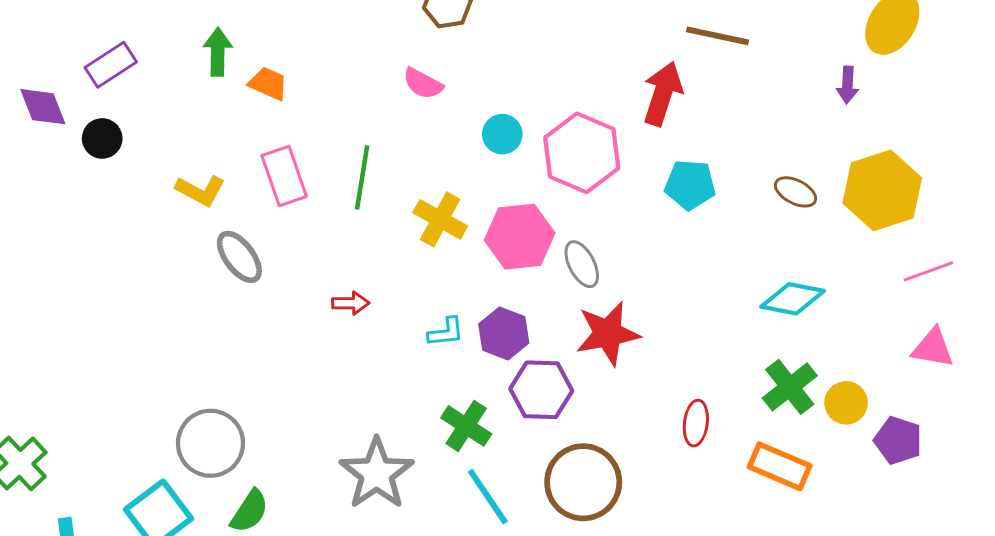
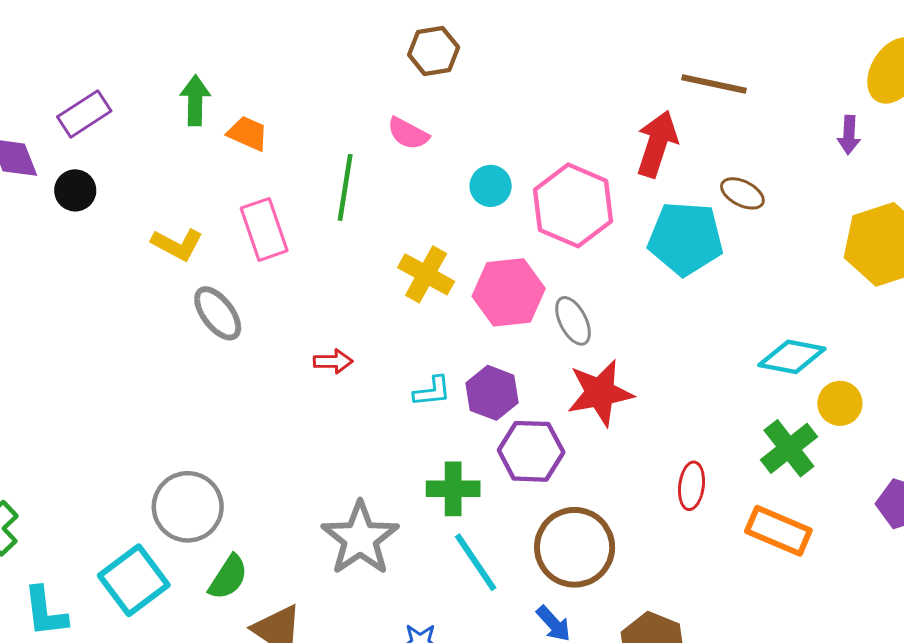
green line: (362, 177) -> (345, 187), moved
cyan pentagon: (690, 185) -> (685, 238), size x1.4
brown ellipse: (796, 192) -> (742, 193), moved
yellow circle: (846, 403) -> (840, 403), moved
green cross: (466, 426) -> (453, 489), turned -33

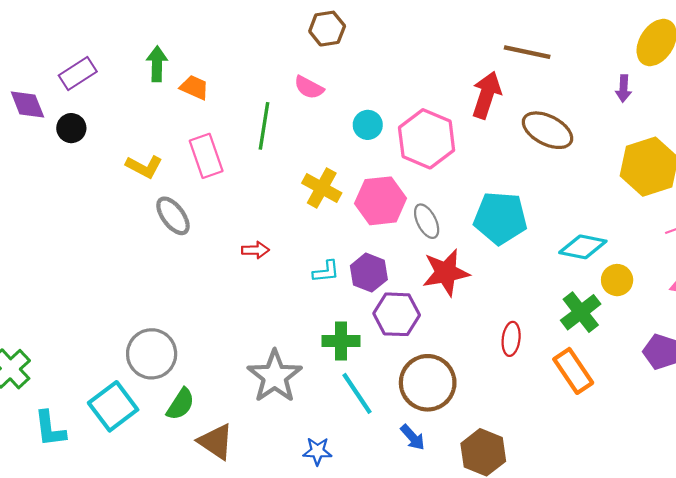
brown ellipse: (742, 193) -> (547, 130), size x1.6
cyan pentagon: (685, 238) -> (500, 218), moved
orange rectangle: (778, 531) -> (573, 371), turned 33

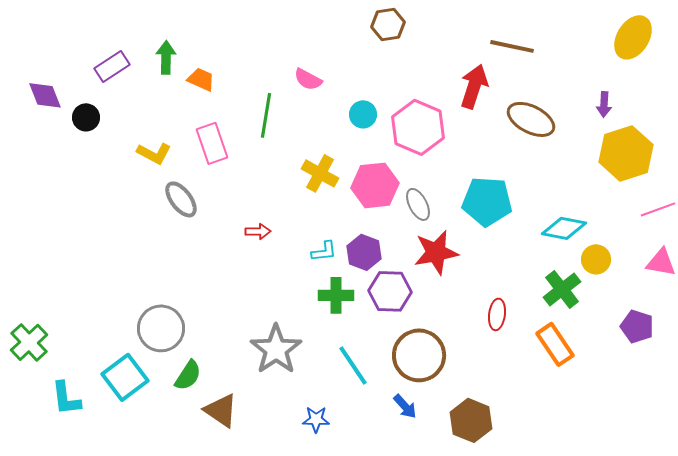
brown hexagon: (327, 29) -> (388, 24), moved
purple rectangle: (78, 74) -> (112, 66), moved
purple arrow: (623, 89) -> (604, 104), moved
green cross: (341, 341) -> (336, 295), moved

